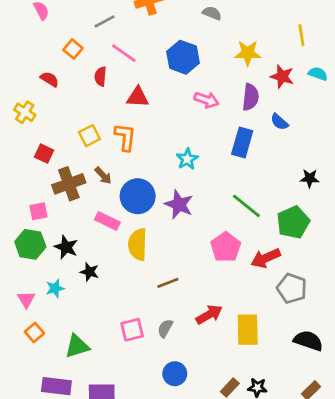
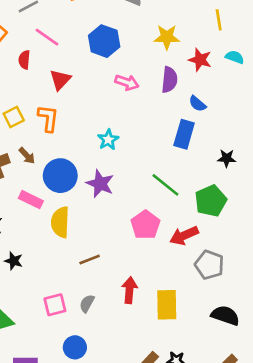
red triangle: (138, 97) -> (60, 80), turned -50
blue rectangle: (242, 143) -> (184, 134), moved
black star: (89, 272) -> (14, 261), moved
red arrow: (209, 315) -> (129, 290), turned -55
blue circle: (175, 374) -> (75, 347), moved

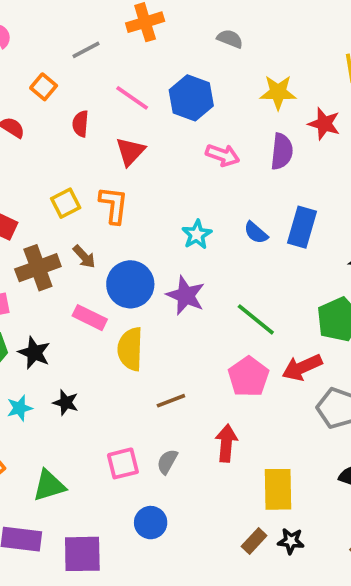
pink line: (47, 37) -> (132, 98), moved
blue semicircle: (197, 104) -> (256, 233), moved
green line: (165, 185) -> (256, 319), moved
pink pentagon: (145, 225) -> (248, 377), moved
yellow rectangle: (167, 305) -> (278, 489), moved

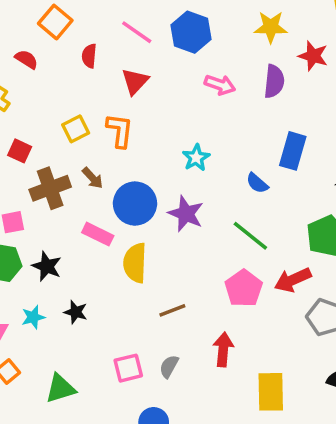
orange square: (44, 87) -> (55, 22), size x1.4
blue semicircle: (256, 233) -> (257, 183), moved

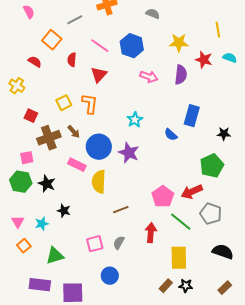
green line: (250, 236) -> (181, 222), moved
cyan star: (33, 317) -> (42, 224), moved

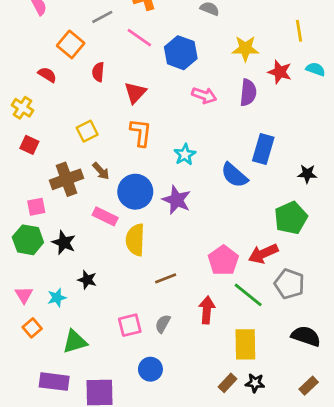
pink line: (100, 46) -> (139, 38), moved
orange L-shape: (90, 104) -> (141, 133), moved
red square: (31, 116) -> (29, 145), moved
blue semicircle: (171, 135) -> (234, 175), size x1.5

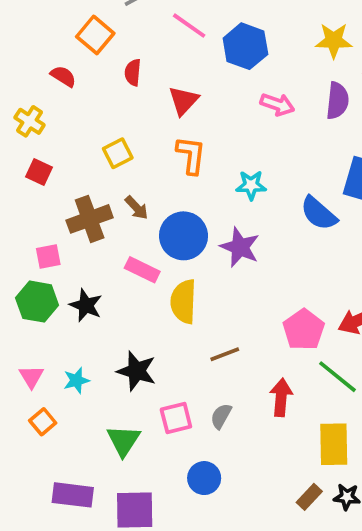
cyan star: (185, 155) -> (251, 185), turned 30
black star: (87, 280) -> (137, 371), moved, size x1.5
green triangle: (75, 342) -> (123, 441), moved, turned -40

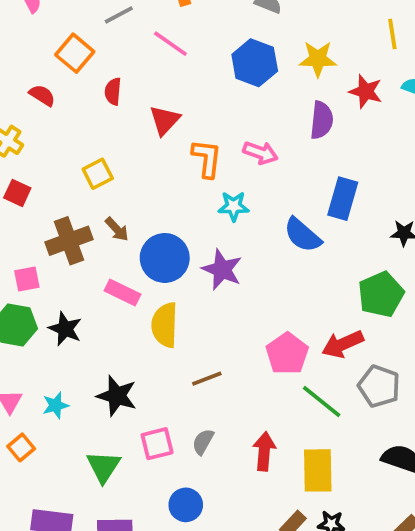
blue hexagon: (245, 46) -> (255, 63), moved
pink arrow: (277, 104) -> (260, 153), moved
orange L-shape: (191, 155) -> (207, 158), moved
red arrow: (281, 397) -> (264, 451), moved

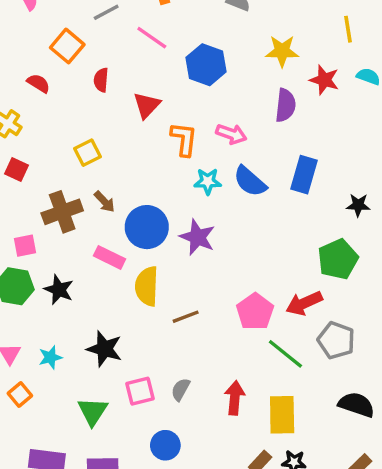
blue hexagon: (255, 63) -> (206, 65), moved
blue semicircle: (302, 235) -> (250, 181), moved
brown line: (207, 379) -> (186, 317), moved

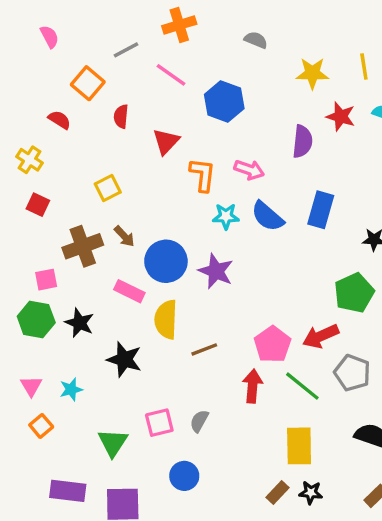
yellow star: (282, 51) -> (312, 73), moved
black star: (104, 349) -> (124, 359), moved
red arrow: (235, 398) -> (252, 386), moved

